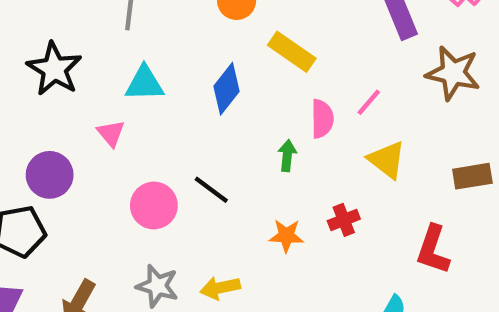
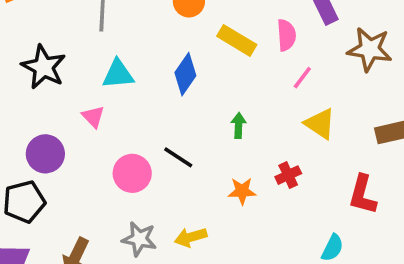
pink semicircle: (322, 119) -> (286, 35), moved

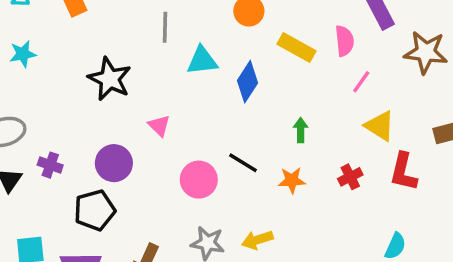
cyan triangle: (118, 74) -> (202, 61), moved
orange star: (242, 191) -> (292, 180), moved
red L-shape: (363, 195) -> (403, 172), moved

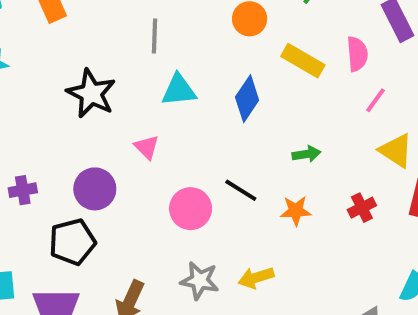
cyan triangle: (202, 61) -> (179, 90), moved
green arrow: (301, 130) -> (306, 154), turned 80
purple cross: (50, 165) -> (23, 190), turned -30

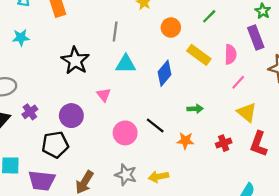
purple cross: (23, 190) -> (30, 112), turned -32

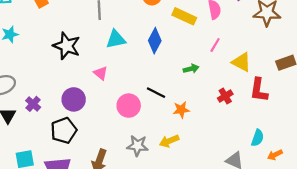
pink line: (238, 82) -> (215, 45), moved
orange star: (185, 141) -> (181, 110), moved

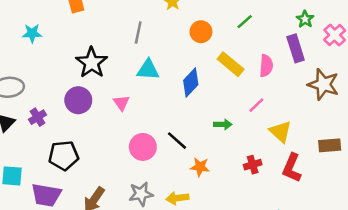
purple circle: (74, 99) -> (78, 100), moved
gray star: (137, 146) -> (141, 194), turned -30

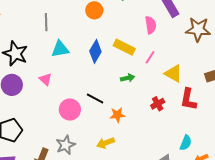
yellow rectangle: (231, 64) -> (124, 47), moved
gray star: (141, 194) -> (66, 145), moved

